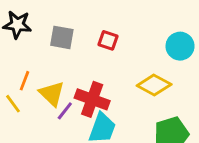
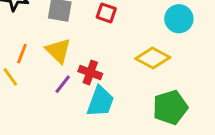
yellow triangle: (52, 94) -> (58, 51), moved
red cross: (92, 99) -> (90, 73), size x0.7

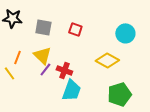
purple line: (63, 84) -> (45, 69), moved

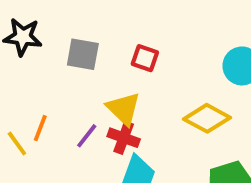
yellow triangle: (42, 55) -> (124, 109), moved
orange line: (17, 57) -> (40, 128), moved

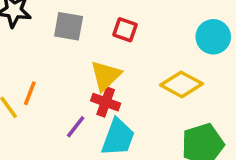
yellow triangle: (124, 109) -> (106, 76), turned 32
purple line: (87, 136) -> (76, 127), moved

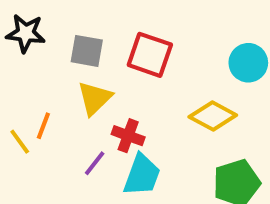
red square: (125, 30) -> (150, 55), size x1.6
yellow triangle: (106, 76) -> (95, 98), moved

